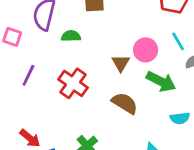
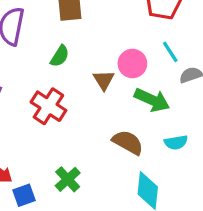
green semicircle: (71, 36) -> (60, 56), moved, turned 126
brown semicircle: (125, 103) -> (128, 142), moved

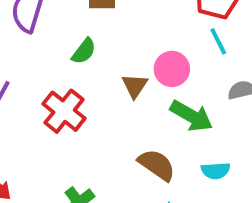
cyan line: (170, 52) -> (218, 41), moved

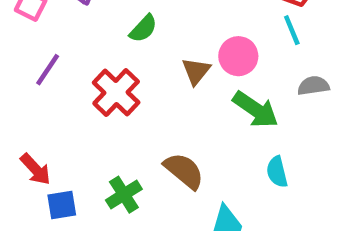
brown semicircle: (157, 165) -> (184, 171), moved
cyan semicircle: (216, 171) -> (277, 172), turned 76

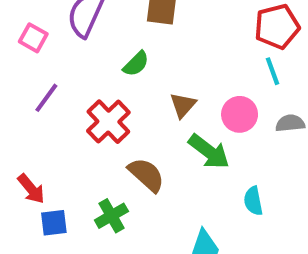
pink circle: (238, 56) -> (240, 114), moved
green arrow: (256, 109) -> (209, 152), moved
brown semicircle: (184, 171) -> (146, 175), moved

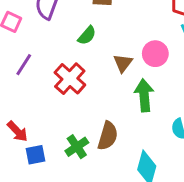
pink circle: (240, 114) -> (155, 54), moved
green arrow: (209, 152) -> (144, 95), turned -128
brown semicircle: (146, 175) -> (108, 136), moved, turned 68

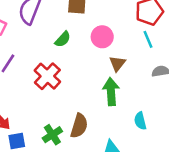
pink circle: (155, 54) -> (102, 37), moved
brown triangle: (123, 63) -> (117, 64), moved

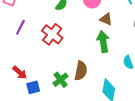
brown triangle: (117, 64) -> (106, 19), turned -40

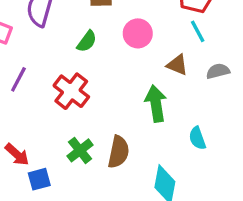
brown triangle: (106, 19) -> (177, 65), moved
green cross: (61, 80) -> (80, 150), moved

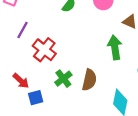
red cross: (71, 91) -> (44, 50), moved

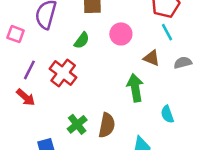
red cross: (44, 50) -> (63, 73), moved
red arrow: (21, 81) -> (26, 97), moved

